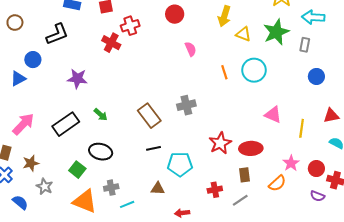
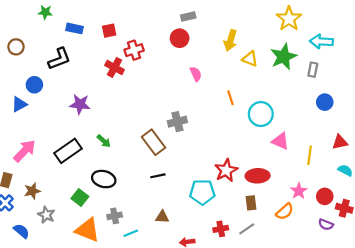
cyan circle: (254, 70) -> (261, 114), moved
gray cross: (186, 105) -> (177, 122), moved
cyan pentagon: (180, 164) -> (202, 192), moved
red cross: (215, 190) -> (221, 229), moved

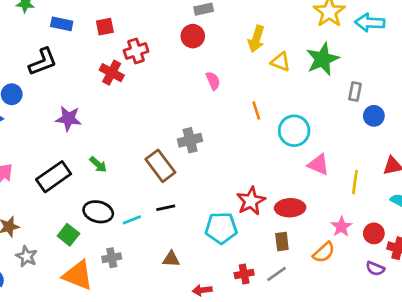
cyan arrow: (321, 41) -> (370, 23), moved
gray rectangle: (313, 70) -> (355, 92), moved
cyan line: (131, 233) -> (132, 220), moved

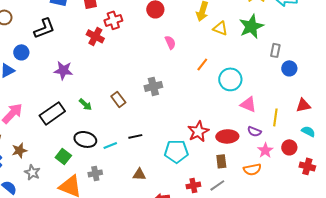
orange line: (256, 110) -> (202, 64), turned 56
brown rectangle: (160, 166) -> (118, 99), moved, size x0.7
red circle: (374, 233) -> (289, 147), moved
orange semicircle: (324, 252) -> (252, 169), turned 30
purple semicircle: (375, 269) -> (254, 131), moved

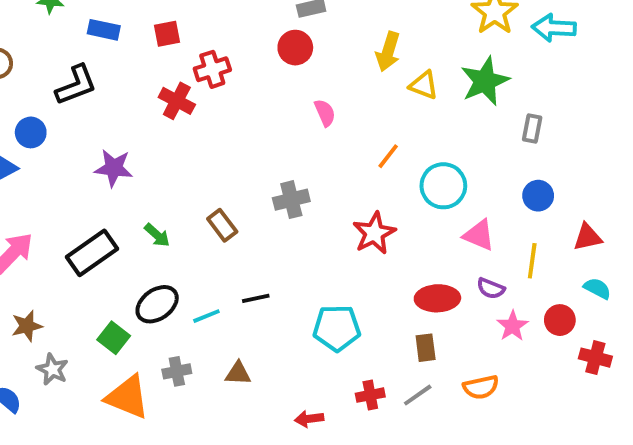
blue circle: (289, 68) -> (538, 196), moved
red star: (198, 131) -> (374, 233), moved
black ellipse: (85, 139) -> (157, 304), turned -50
orange semicircle: (252, 169) -> (481, 387), moved
brown triangle: (139, 174) -> (238, 373), moved

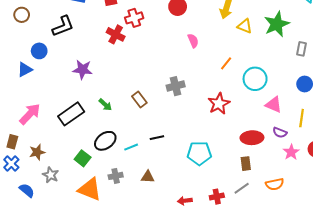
red cross: (370, 395) -> (217, 197), moved

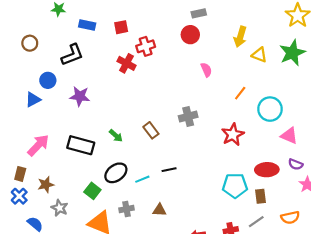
purple star: (83, 70) -> (80, 96), moved
black rectangle: (71, 114) -> (81, 145), turned 50
cyan pentagon: (199, 153) -> (235, 186), moved

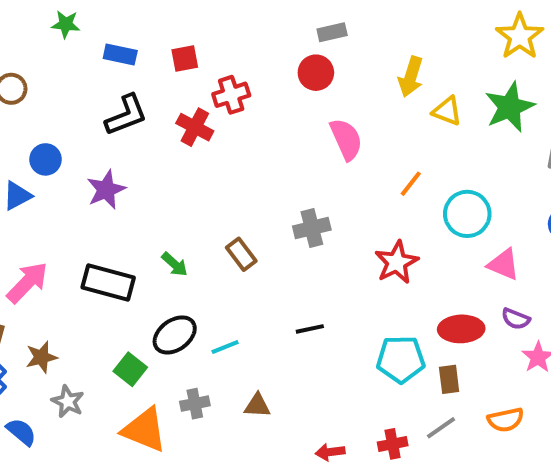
black L-shape: (72, 55) -> (126, 115), moved
pink semicircle: (206, 70) -> (346, 139), size x1.5
purple star: (80, 96) -> (106, 190), turned -30
black line: (169, 170) -> (310, 329), moved

